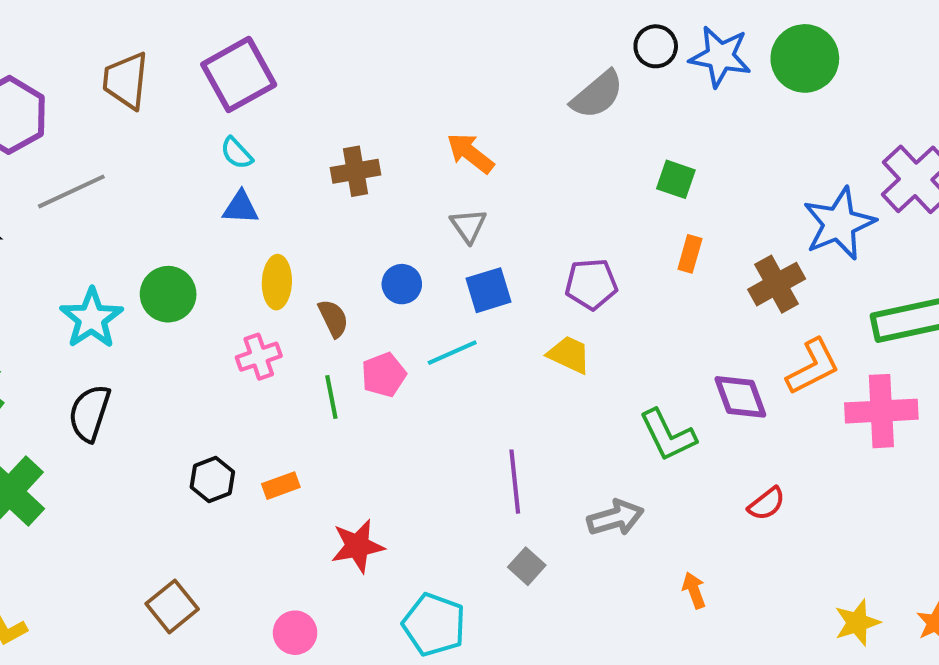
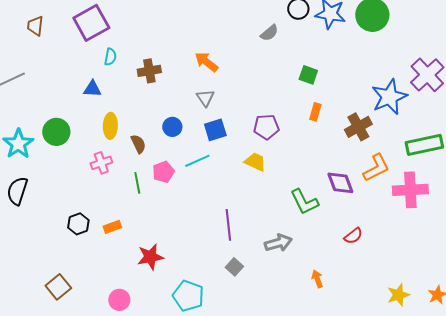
brown trapezoid: (126, 81) -> (35, 26), size x0.7
gray semicircle: (597, 95) -> (269, 33), size x0.7
cyan semicircle: (237, 153) -> (110, 57), moved, turned -126

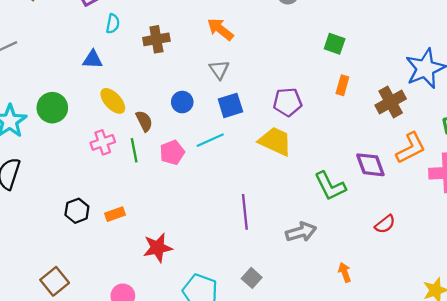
yellow ellipse: (110, 126) -> (113, 101), turned -45
yellow trapezoid: (255, 162) -> (275, 141), size x1.4
green line: (137, 183) -> (134, 150), moved
gray square: (234, 267) -> (252, 278), moved

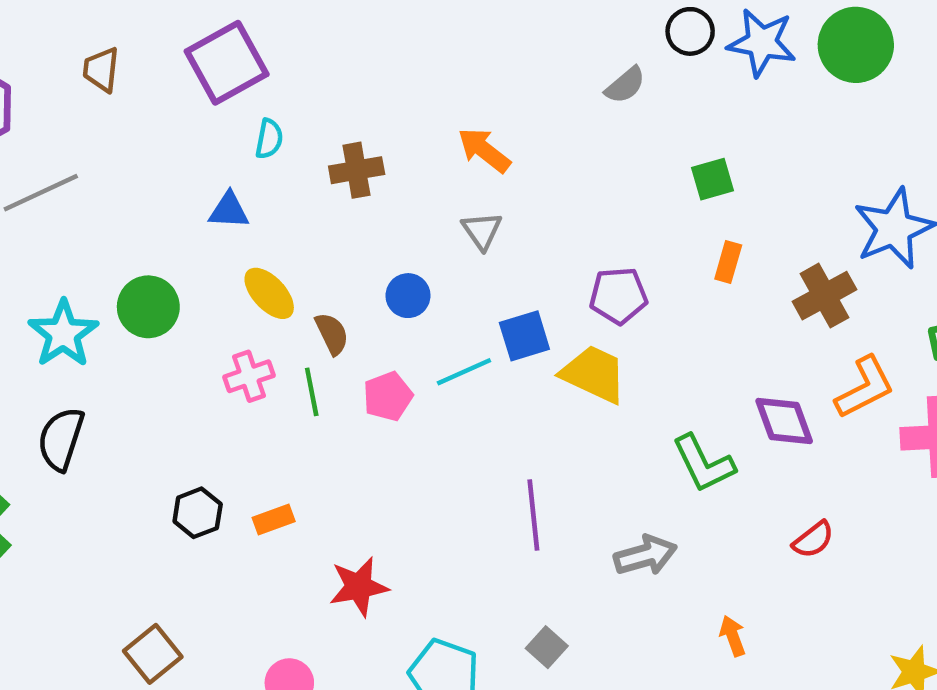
green square: (335, 44) -> (713, 179), turned -35
blue square: (230, 105) -> (524, 336), moved

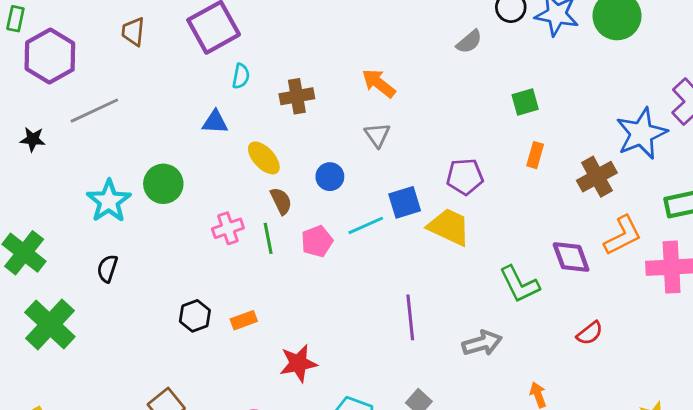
yellow ellipse: (269, 293) -> (264, 158), moved
black semicircle: (61, 439) -> (107, 269), size x0.7

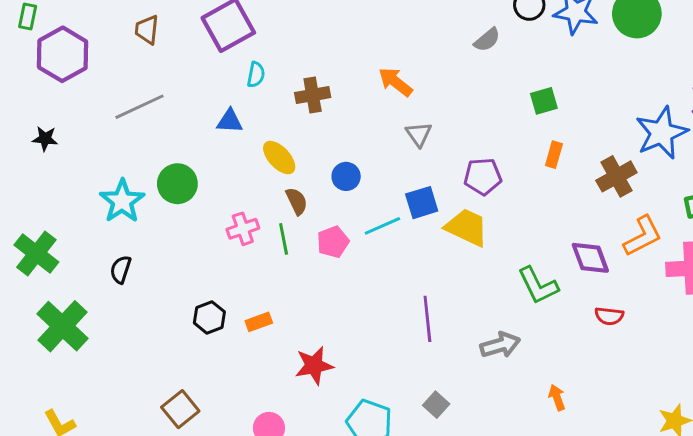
gray line: (94, 111) -> (140, 107), moved
gray triangle: (377, 135) -> (419, 134), moved
red semicircle: (590, 333) -> (609, 316), moved, turned 44

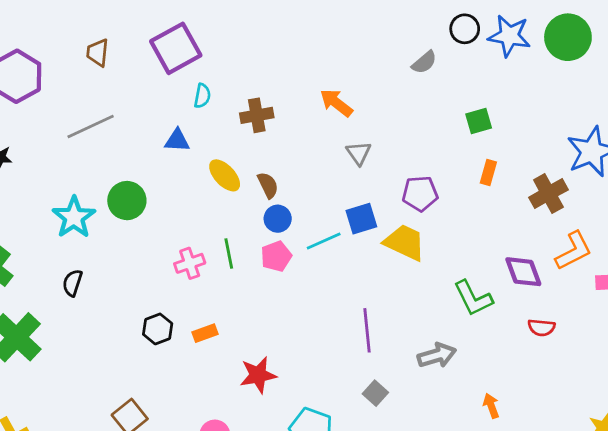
blue circle: (346, 176) -> (278, 219), moved
brown semicircle: (297, 201) -> (268, 185), moved
pink cross: (243, 229) -> (190, 263), moved
gray square: (436, 405) -> (375, 393), moved

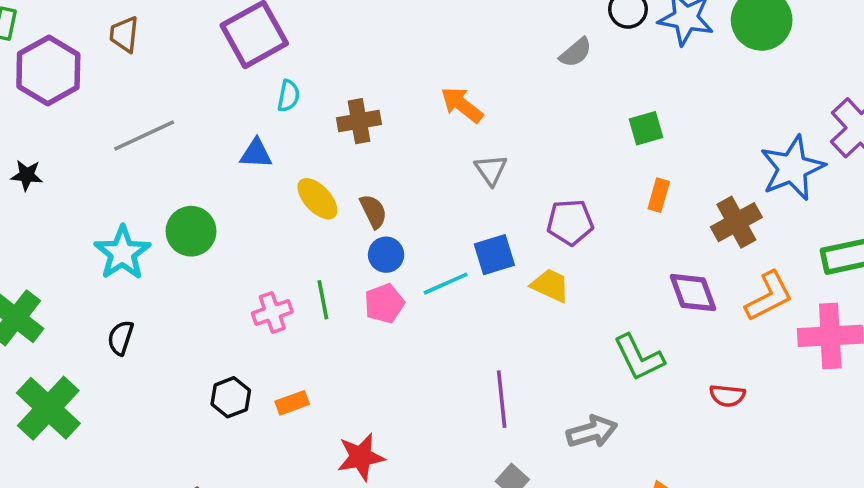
brown trapezoid: (98, 53) -> (124, 34), moved
yellow trapezoid: (405, 242) -> (550, 285), size x0.7
purple diamond: (523, 272) -> (693, 293), moved

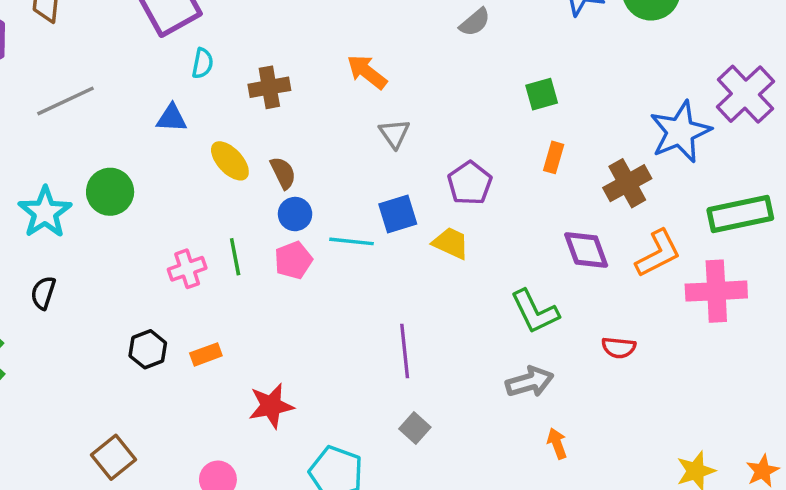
purple pentagon: (570, 222) -> (470, 183), turned -30
cyan line: (446, 284) -> (352, 241), turned 30
gray arrow: (592, 432) -> (530, 382), moved

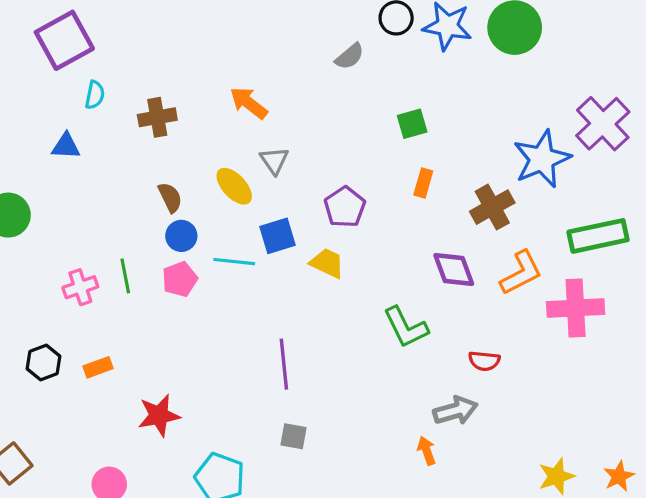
yellow ellipse: (230, 161) -> (234, 186), moved
gray arrow: (530, 382) -> (455, 411), moved
gray square: (415, 428) -> (294, 436), turned -32

